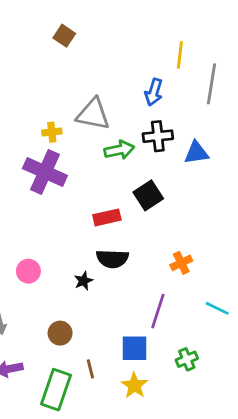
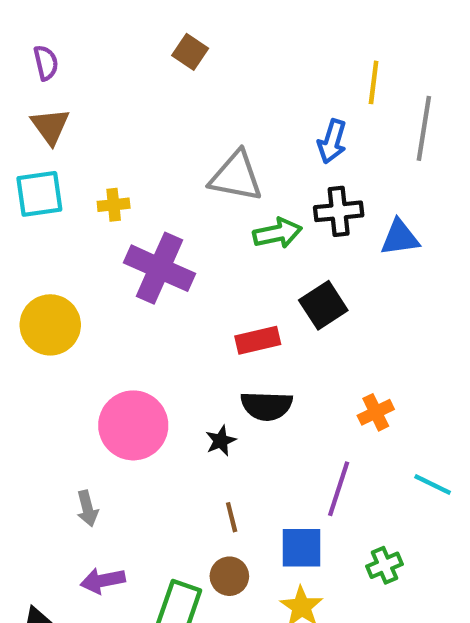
yellow cross: (52, 132) -> (114, 205), moved
pink circle: (28, 271) -> (133, 425), size x1.8
brown circle: (60, 333) -> (229, 576), moved
brown line: (90, 369) -> (232, 517), moved

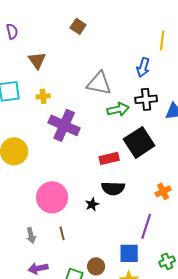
brown triangle: (50, 126) -> (37, 60), moved
black square: (323, 305) -> (139, 142), size x1.4
brown line: (232, 517) -> (62, 233), moved

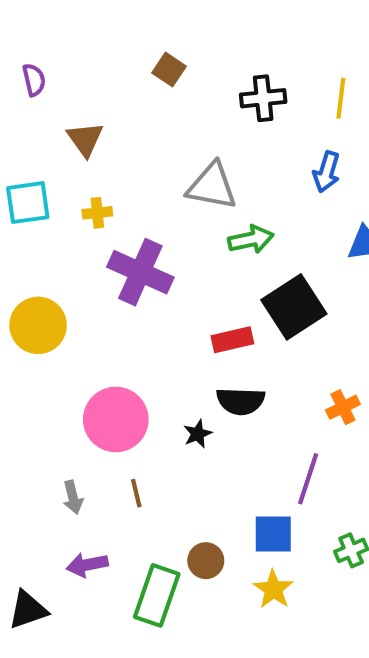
blue arrow: (143, 67) -> (327, 172), moved
black cross: (146, 99) -> (263, 98), moved

